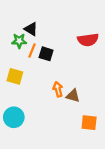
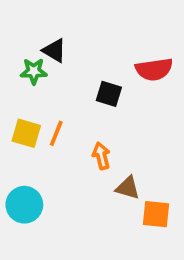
orange line: (32, 51) -> (56, 133), moved
black square: (46, 54) -> (109, 94), moved
brown triangle: (73, 96) -> (128, 188), moved

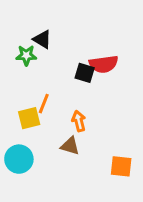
red semicircle: (154, 69) -> (104, 64), moved
yellow square: (26, 133) -> (29, 118), moved, turned -30
brown triangle: (128, 188) -> (70, 146), moved

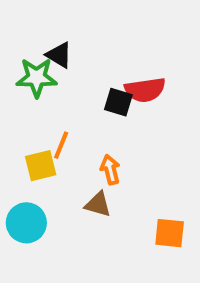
green star: (26, 55) -> (37, 78), size x1.4

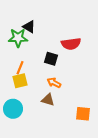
black square: (118, 102) -> (51, 59), moved
orange line: (61, 145) -> (20, 68), moved
orange arrow: (110, 170) -> (54, 83), turned -48

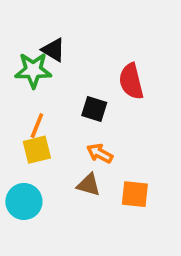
red semicircle: (71, 44) -> (131, 81), turned 84
orange square: (83, 114) -> (135, 194), moved

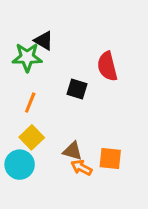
yellow square: (37, 150) -> (32, 137), moved, turned -30
orange arrow: (100, 153) -> (82, 168), moved

